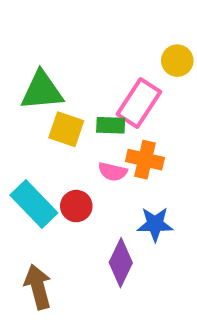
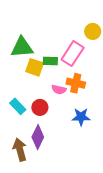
green rectangle: (111, 125) -> (50, 61), moved
cyan rectangle: (34, 204) -> (18, 106), size x0.7
purple diamond: (121, 263) -> (38, 137), moved

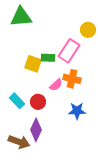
green triangle: (22, 47) -> (21, 17), moved
pink semicircle: (59, 89) -> (56, 85), turned -56
brown arrow: (20, 150) -> (19, 142), turned 125

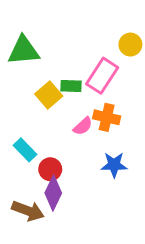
green triangle: (21, 17) -> (24, 50), moved
yellow square: (33, 64) -> (49, 95), turned 30
red circle: (38, 102) -> (50, 169), moved

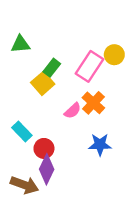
yellow circle: (130, 45) -> (114, 55), moved
green triangle: (24, 50) -> (21, 44), size x0.7
green rectangle: (71, 86) -> (52, 68), moved, turned -54
orange cross: (107, 117) -> (93, 103), turned 30

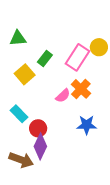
yellow square: (43, 83) -> (25, 74), moved

